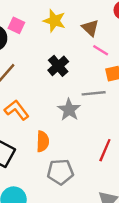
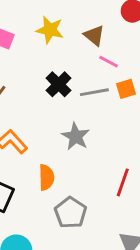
gray line: (94, 93) -> (94, 92), moved
gray pentagon: (60, 172) -> (71, 213), turned -30

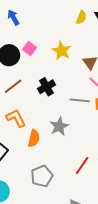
black cross: (59, 84) -> (46, 87), moved
orange semicircle: (46, 177) -> (34, 138), moved

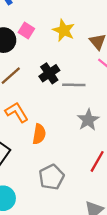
gray line: (80, 100) -> (74, 85), moved
gray star: (59, 126) -> (88, 120), moved

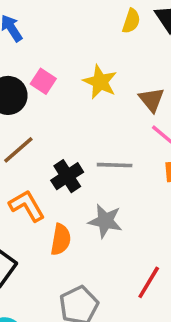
black cross: (49, 73) -> (67, 176), moved
gray star: (88, 120) -> (105, 221), moved, turned -30

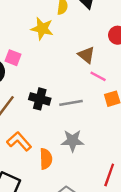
yellow star: (100, 82) -> (42, 29), moved
black cross: (67, 176) -> (40, 99), moved, turned -30

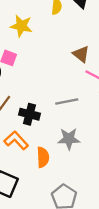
yellow star: (42, 29) -> (21, 26), moved
black cross: (40, 99) -> (30, 114), moved

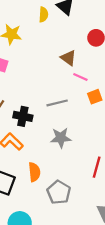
orange semicircle: (43, 157) -> (34, 172), moved

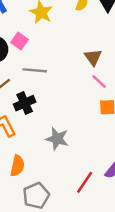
gray line: (57, 103) -> (35, 70), moved
black cross: (23, 116) -> (25, 103), turned 36

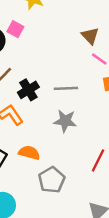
gray line: (35, 70) -> (66, 88), moved
orange semicircle: (17, 166) -> (29, 153), turned -80

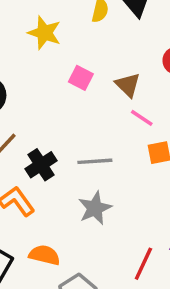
pink square: (15, 29) -> (81, 78), moved
gray star: (65, 121) -> (95, 208), turned -30

